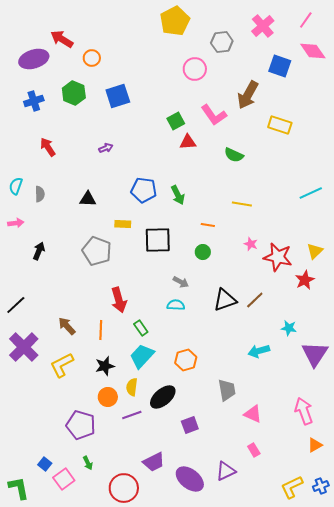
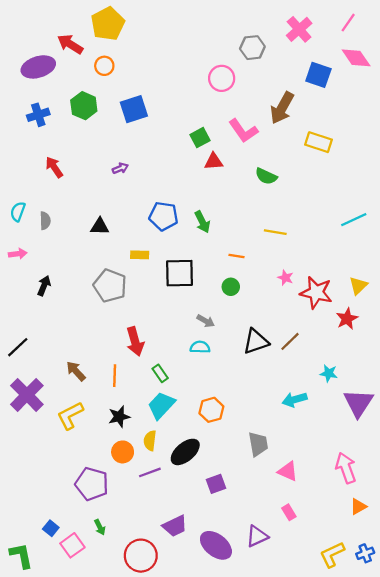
yellow pentagon: (175, 21) -> (108, 24), moved

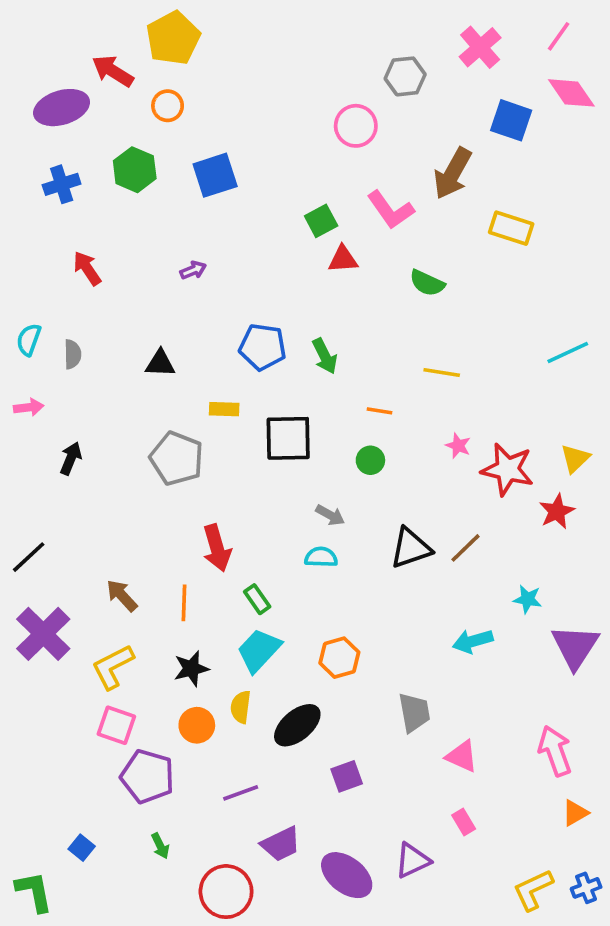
purple line: (150, 472) -> (241, 793), moved
pink square: (72, 545) -> (116, 725), moved, turned -35

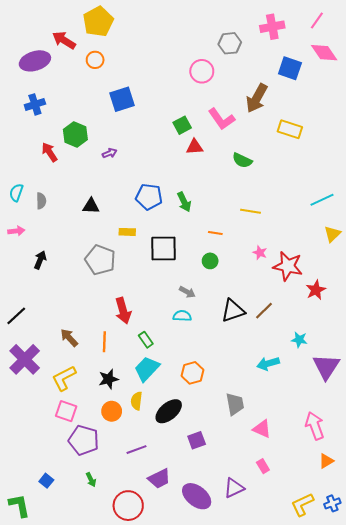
pink cross: (480, 47) -> (272, 27), turned 30
green hexagon: (135, 170) -> (75, 135), moved
yellow triangle: (575, 458) -> (332, 234), moved

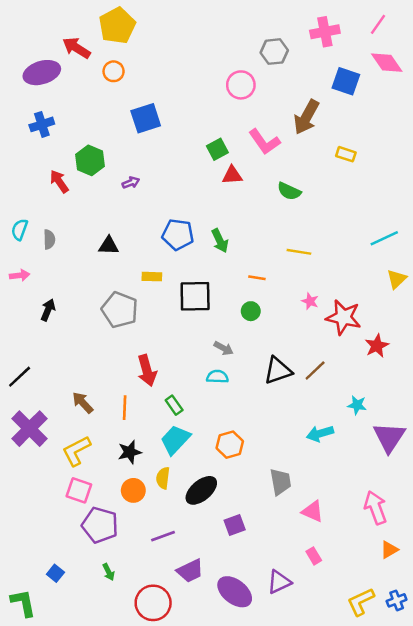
yellow rectangle: (290, 129) -> (346, 154), size x0.7

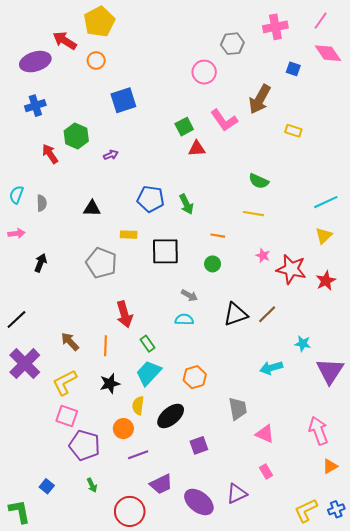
blue square: (346, 81) -> (293, 69), size x0.6
green semicircle: (289, 191) -> (259, 181), moved
yellow triangle: (397, 279) -> (324, 236), moved
red star: (377, 346) -> (326, 281), moved
orange circle: (133, 490) -> (123, 429), moved

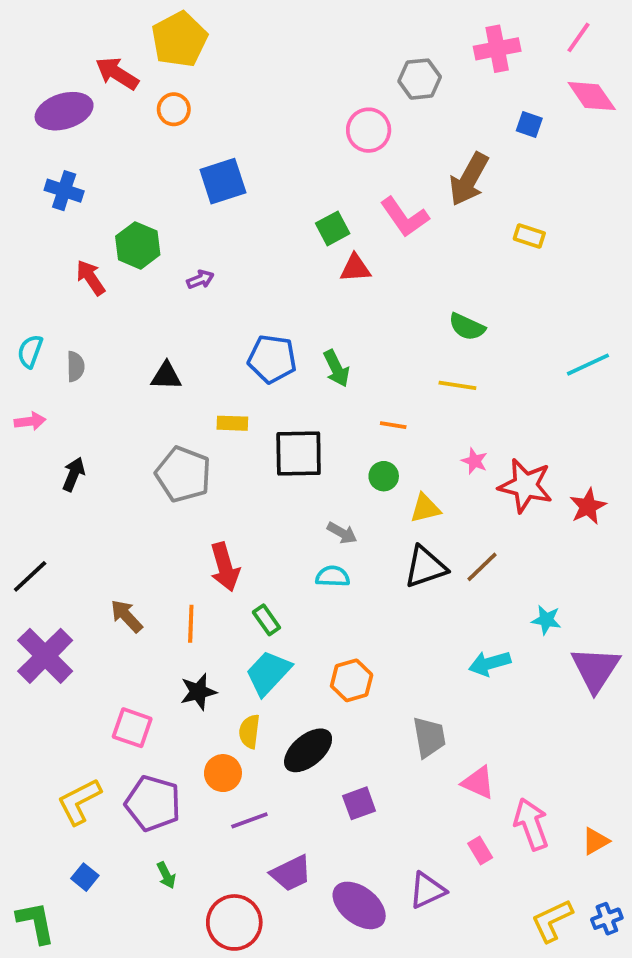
blue cross: (35, 106) -> (64, 191), turned 36
yellow triangle: (324, 236) -> (425, 508), moved, turned 30
yellow L-shape: (65, 382) -> (79, 801), moved
pink square: (67, 416) -> (132, 728), moved
pink arrow: (318, 431) -> (531, 824), moved

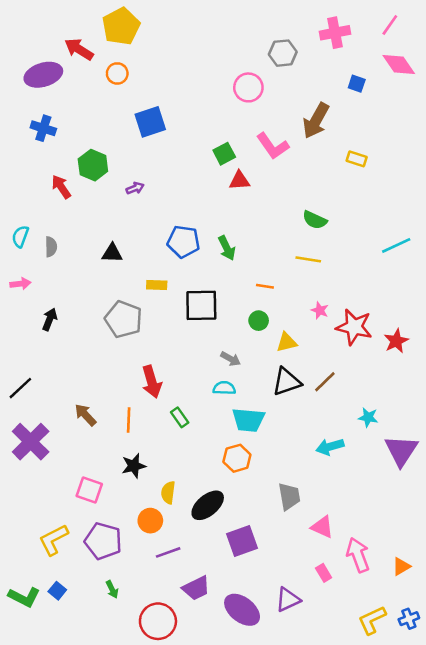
cyan trapezoid: (268, 673) -> (248, 420), moved, turned -128
purple square: (359, 803) -> (242, 541), size x1.4
green L-shape: (36, 922) -> (24, 597), moved, turned 128

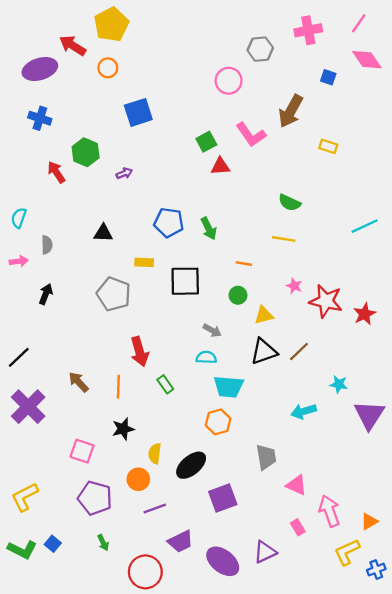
gray semicircle: (51, 247) -> (47, 245), moved
yellow L-shape: (53, 540) -> (25, 497), moved
yellow L-shape: (372, 620) -> (347, 552), moved

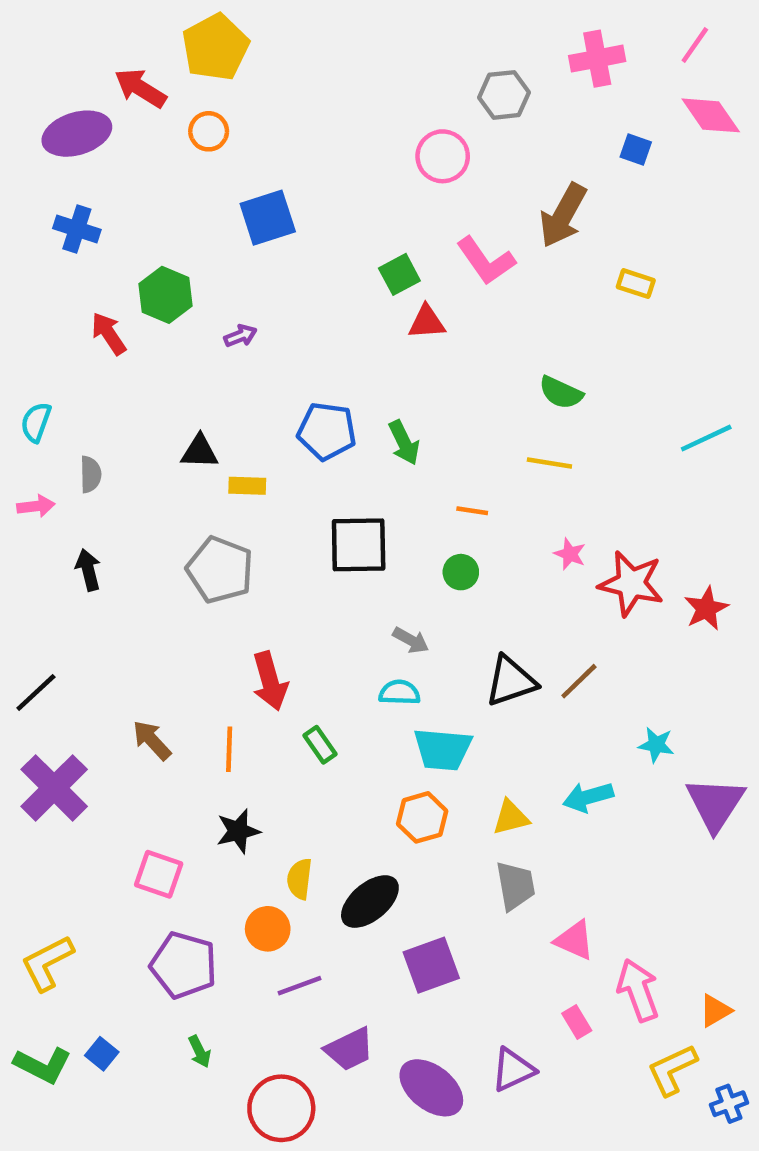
yellow rectangle: (144, 262) -> (247, 486), moved
black arrow: (46, 294) -> (88, 570), turned -36
yellow triangle: (264, 315) -> (511, 817), moved

